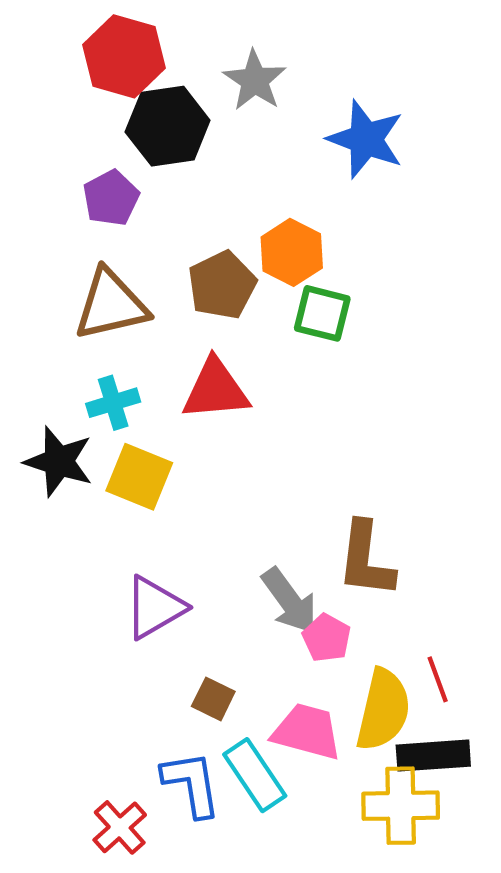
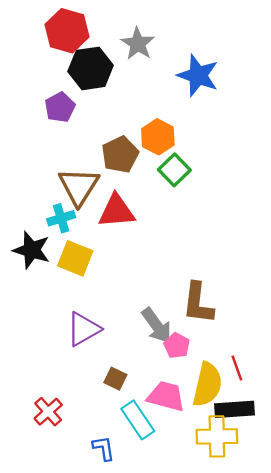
brown triangle: (111, 305) -> (79, 186), moved, turned -45
green square: (322, 313) -> (174, 170), turned 32
blue L-shape: (192, 784) -> (104, 448), moved, size x0.7
red cross: (120, 827) -> (48, 412), moved

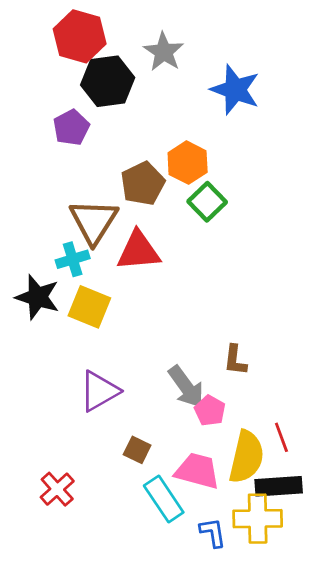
brown L-shape: (198, 303) -> (235, 360), size x0.6
blue L-shape: (104, 448) -> (213, 533), moved

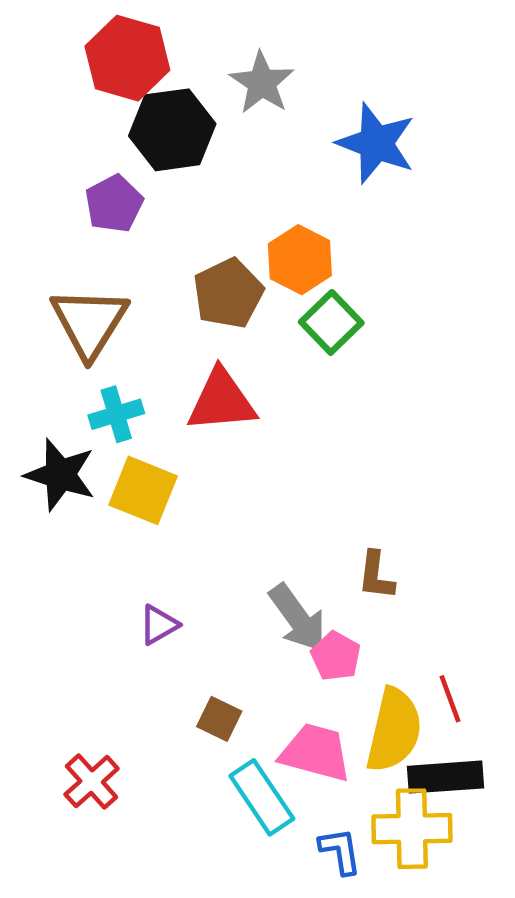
brown triangle: (94, 221) -> (89, 322), moved
purple triangle: (99, 391) -> (159, 625), size x0.6

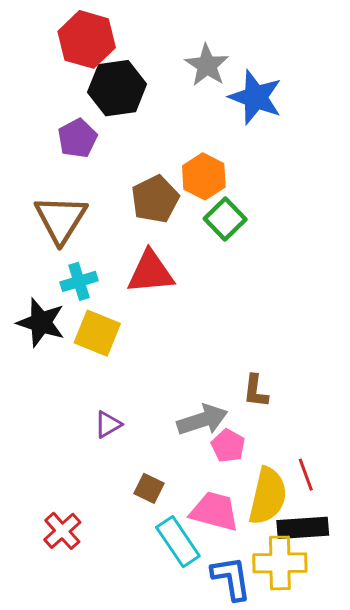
gray star: (262, 83) -> (207, 65), moved
gray arrow: (298, 618) -> (202, 420), turned -72
blue L-shape: (340, 851) -> (231, 578), size x1.4

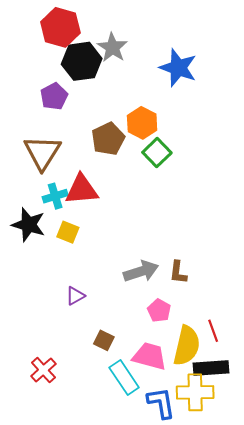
gray star: (207, 65) -> (112, 48), moved
red triangle: (151, 272) -> (82, 190), moved
yellow square: (97, 333) -> (68, 232), size x0.7
gray arrow: (202, 420) -> (141, 271), moved

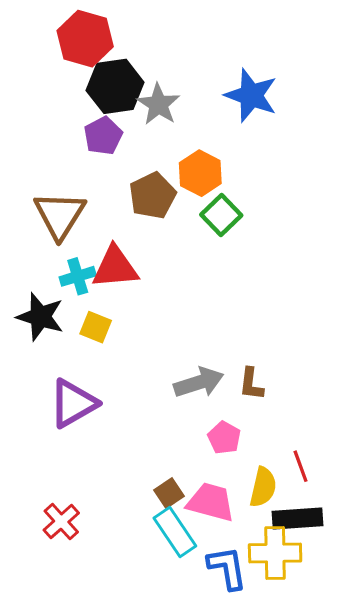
gray star: (112, 48) -> (158, 104), moved
purple pentagon: (54, 96) -> (103, 136), moved
purple triangle: (75, 296) -> (73, 403), moved, size x1.8
brown square: (104, 340) -> (169, 493), moved, turned 30
yellow semicircle: (187, 346) -> (263, 487), size x0.7

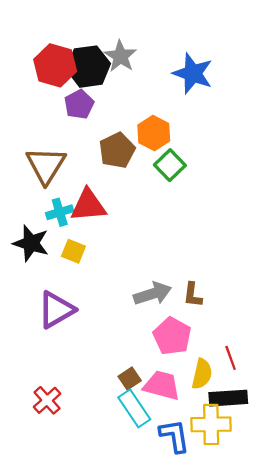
red hexagon: (85, 39) -> (55, 65), moved
gray star: (158, 104) -> (120, 56), moved
pink pentagon: (224, 438) -> (172, 336), size x1.5

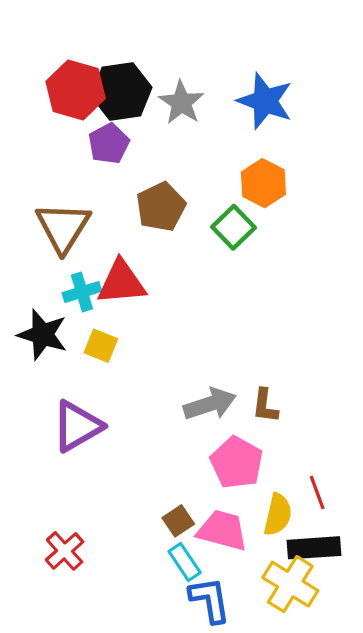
gray star: (120, 56) -> (181, 103), moved
orange hexagon: (154, 133) -> (263, 183), moved
cyan rectangle: (134, 408) -> (185, 562), size x0.7
yellow cross: (211, 424) -> (290, 584), turned 33
blue L-shape: (174, 436) -> (210, 600), moved

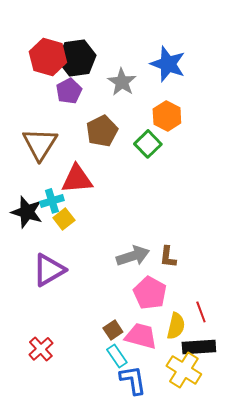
gray star: (181, 103) -> (122, 82), moved
cyan cross: (82, 292) -> (52, 201), moved
yellow square: (101, 346) -> (64, 219), turned 30

